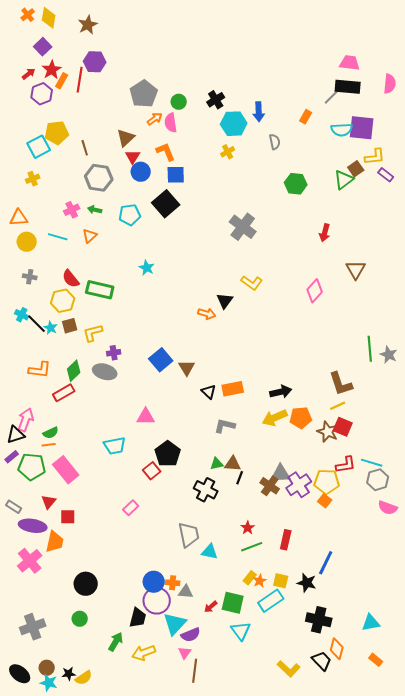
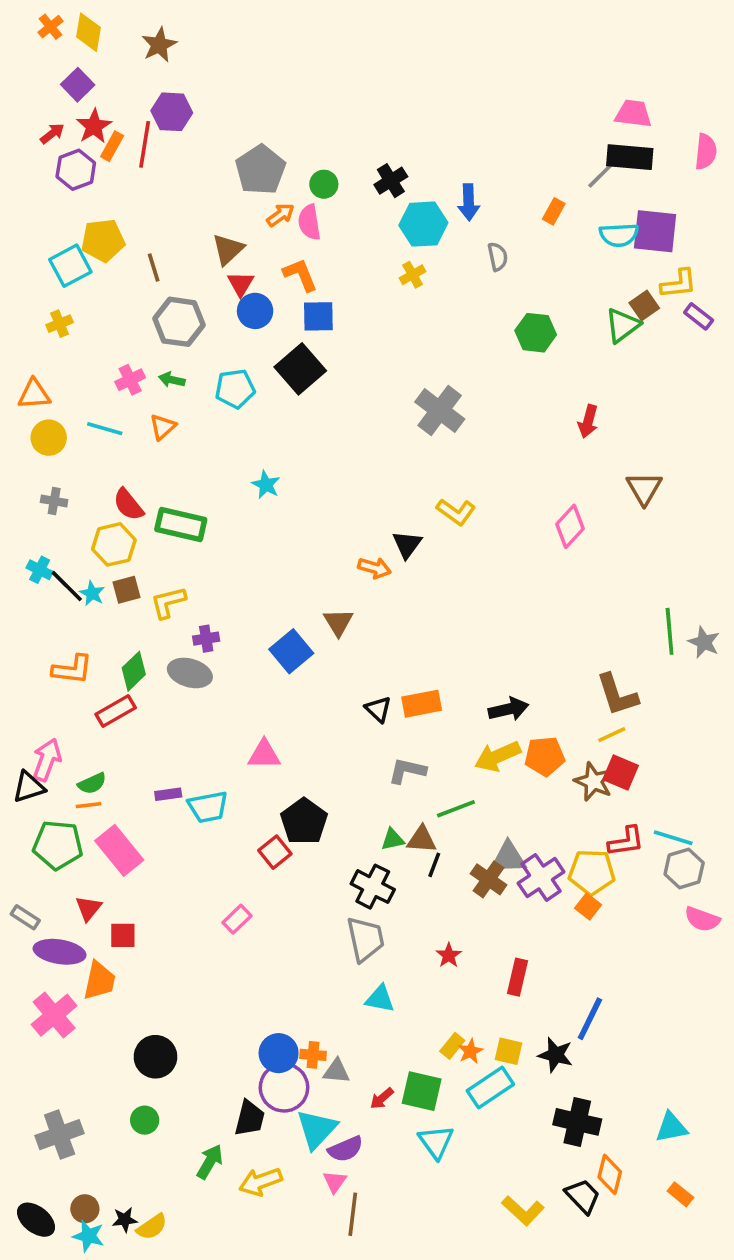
brown triangle: (187, 368) -> (338, 622), moved
purple rectangle: (12, 457) -> (168, 794), moved, turned 32
gray trapezoid: (189, 535) -> (365, 939), moved
green line: (252, 547) -> (456, 809), moved

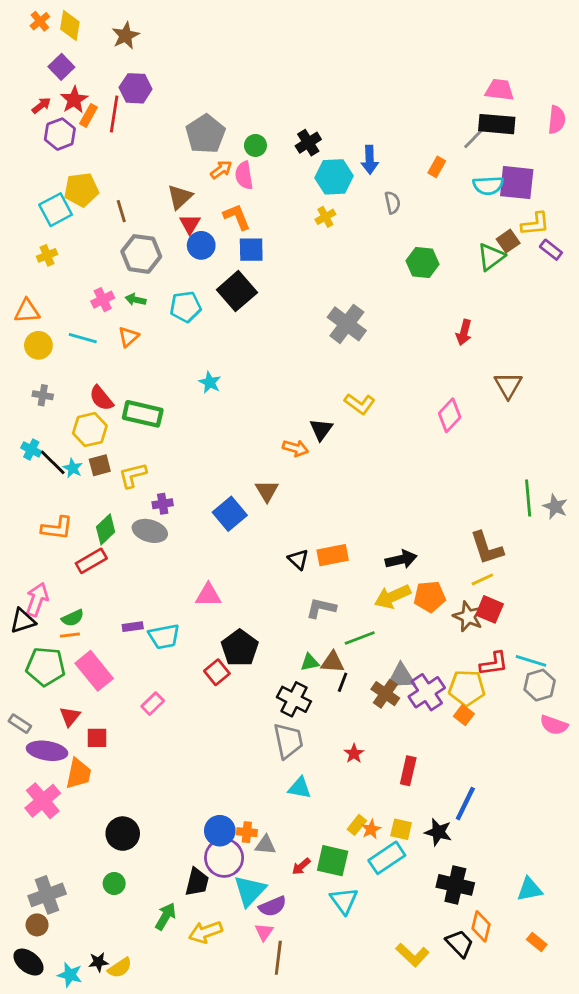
pink rectangle: (237, 919) -> (153, 704), moved
brown circle: (85, 1209) -> (37, 925), moved

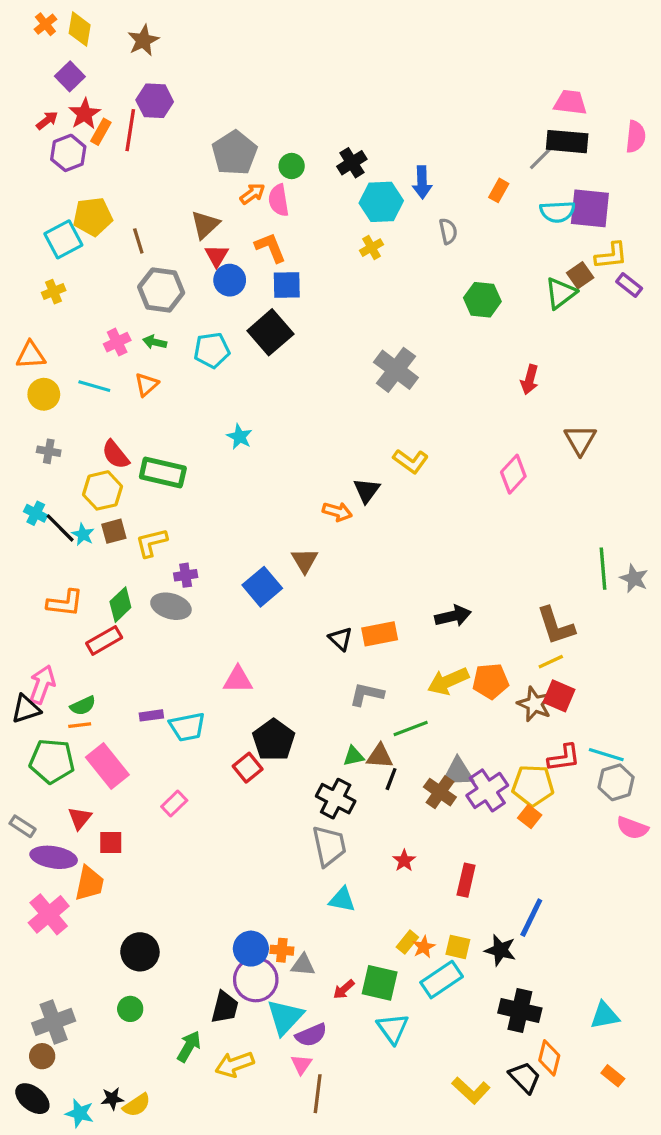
black arrow: (401, 559) -> (453, 616), moved

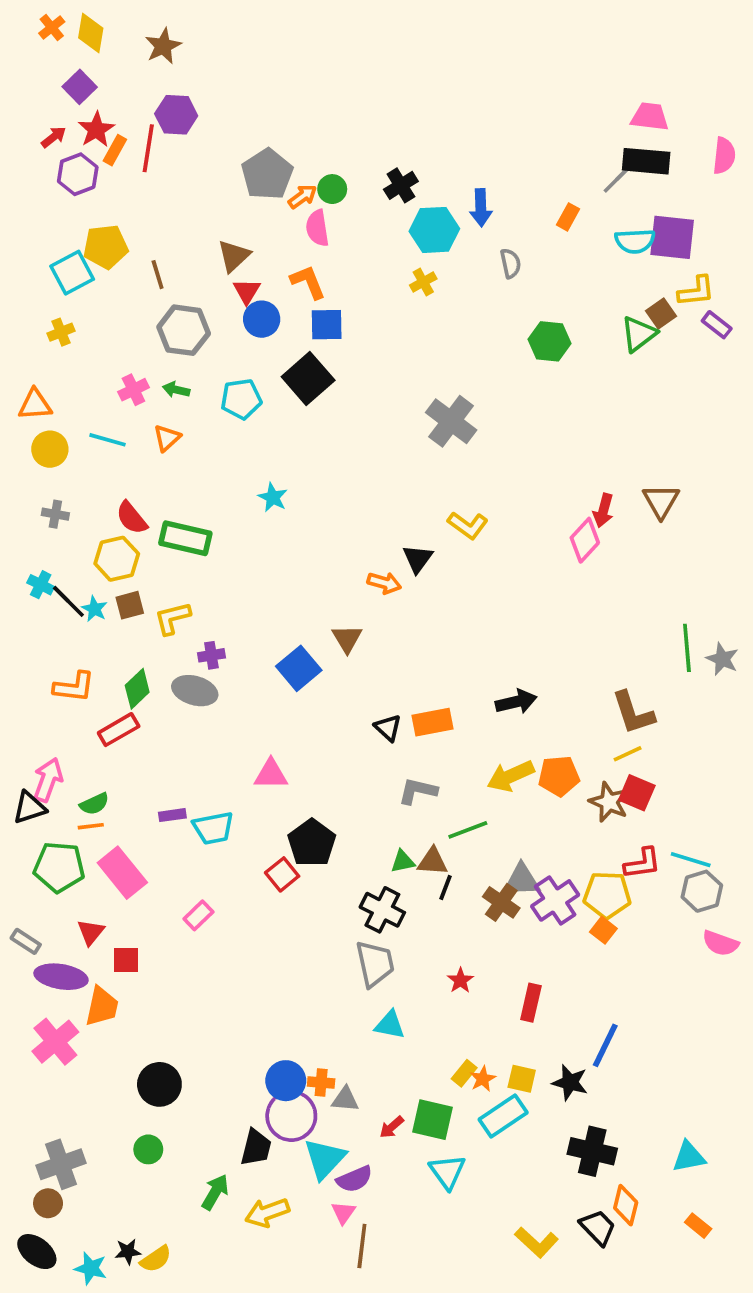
orange arrow: (252, 194) -> (302, 197), moved
red arrow: (530, 380) -> (603, 510), moved

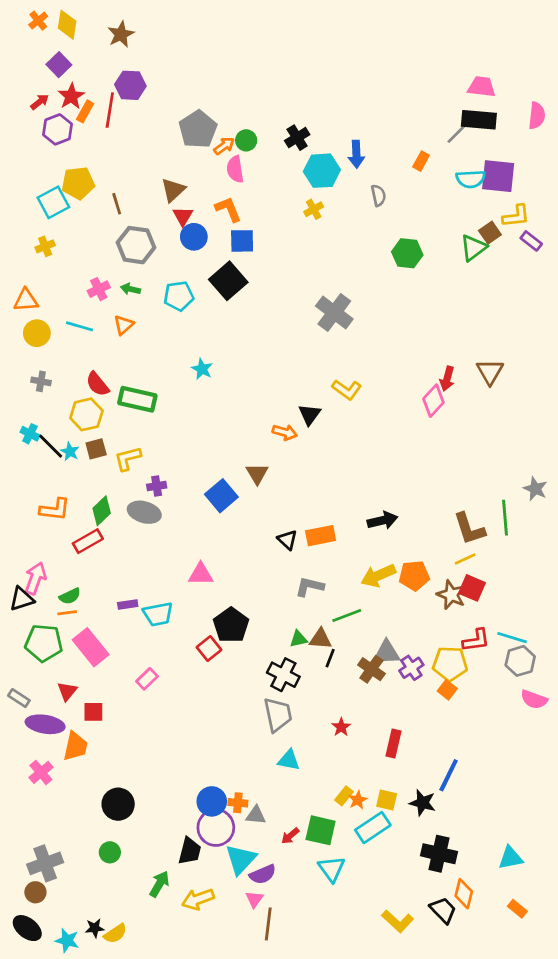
green line: (687, 648) -> (505, 518), moved
purple cross: (555, 900) -> (411, 668), size x0.7
pink cross: (55, 1042) -> (41, 772), size x0.7

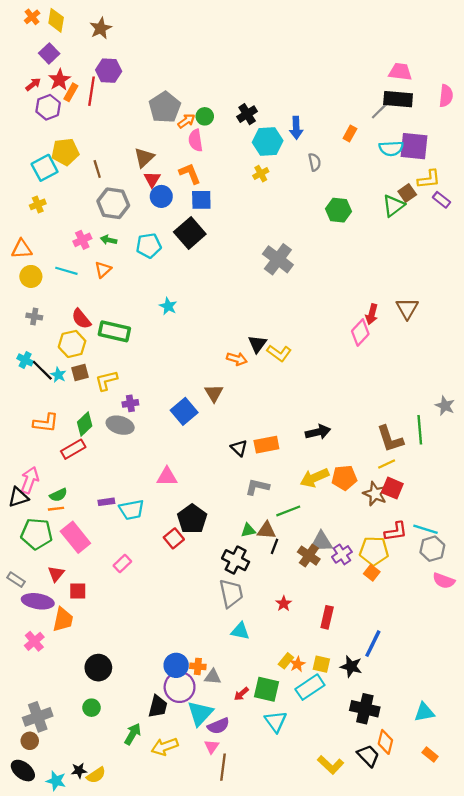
yellow L-shape: (347, 390) -> (279, 353), moved

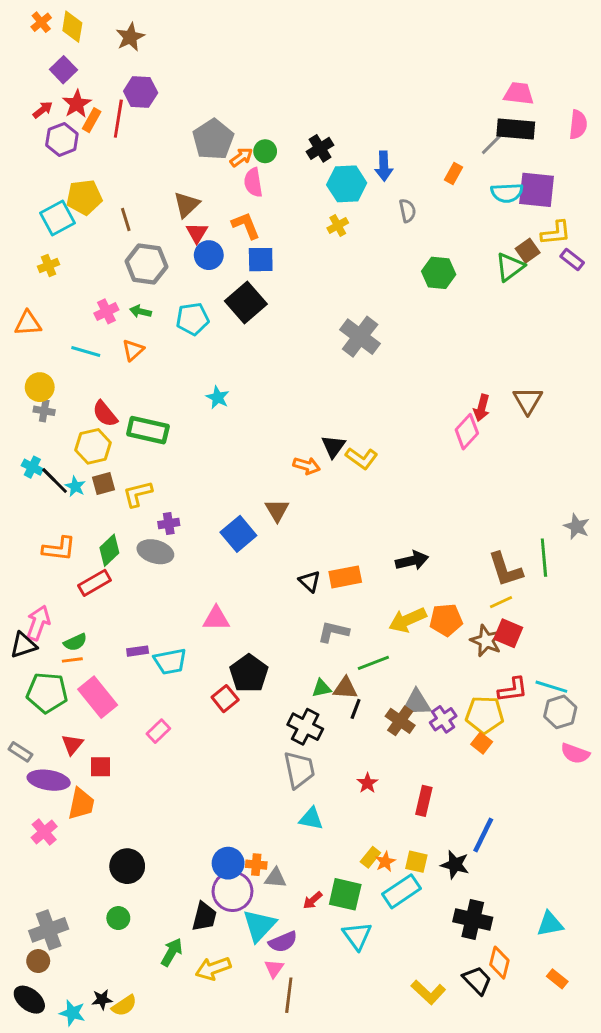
yellow circle: (31, 276) -> (40, 387), moved

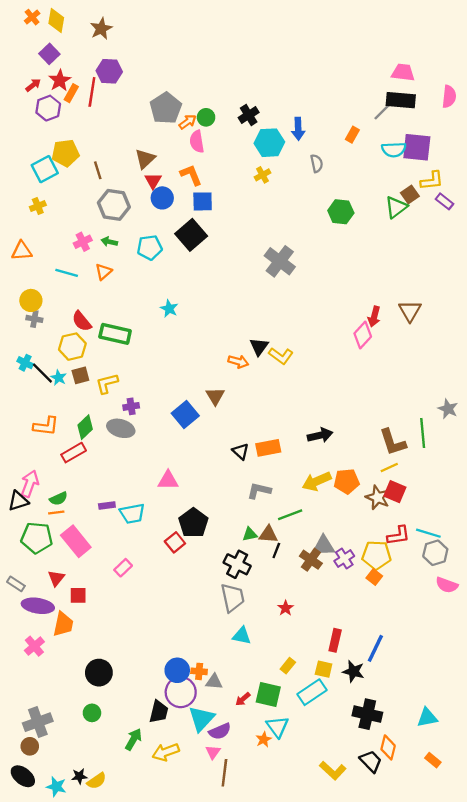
red rectangle: (424, 801) -> (335, 640), moved
orange star: (385, 862) -> (264, 739), moved

